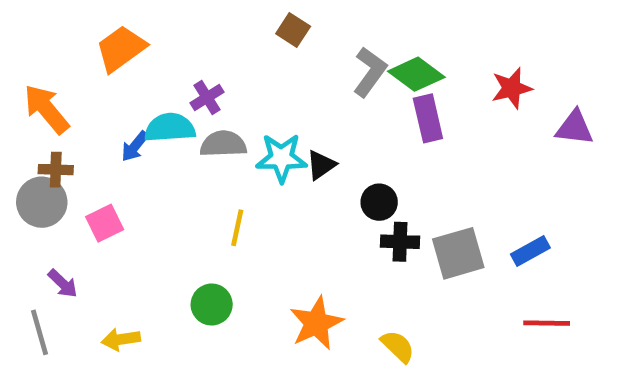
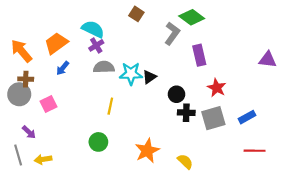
orange trapezoid: (121, 49) -> (56, 43), moved
green diamond: (416, 74) -> (192, 17), moved
red star: (512, 88) -> (217, 88), moved, turned -30
cyan semicircle: (170, 128) -> (93, 29), moved, turned 30
yellow arrow: (121, 339) -> (43, 159), moved

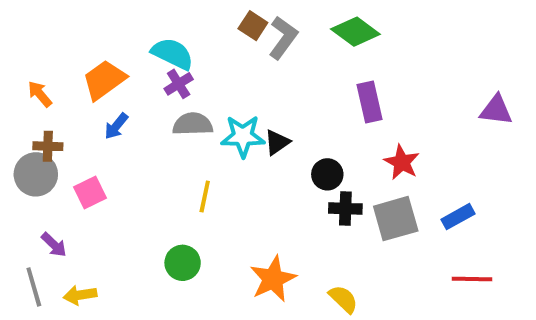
gray L-shape: (172, 34) -> (283, 38), moved
orange arrow: (21, 51) -> (40, 94), size x0.6

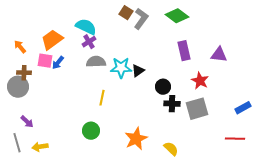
purple triangle: (496, 110) -> (219, 55), moved
pink square: (90, 192) -> (45, 61), moved, turned 35
blue rectangle: (458, 217) -> (243, 108), moved

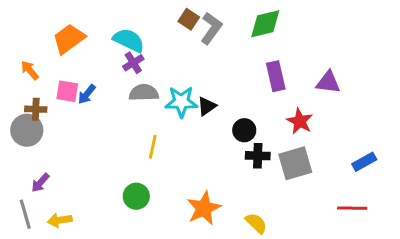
green diamond: (177, 16) -> (265, 24), turned -50
orange trapezoid: (52, 40) -> (69, 39), moved
purple arrow: (27, 122) -> (40, 183), turned 88

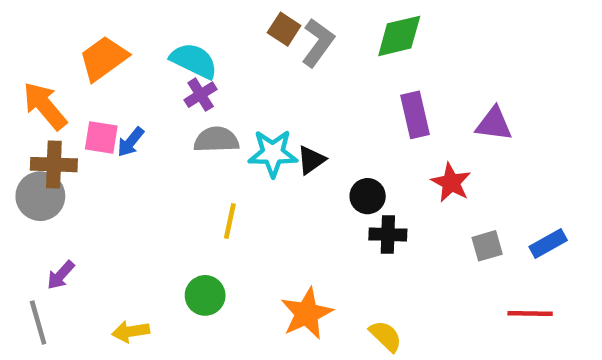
orange arrow: (30, 70) -> (45, 106), size x1.6
brown cross: (36, 109) -> (54, 165), size x1.4
gray square: (295, 163) -> (487, 246), moved, size x0.6
yellow arrow: (60, 220) -> (131, 332), moved

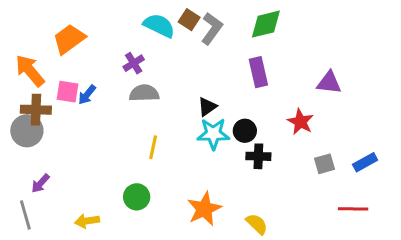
cyan semicircle: (194, 61) -> (159, 26), moved
purple rectangle: (415, 115) -> (258, 72), moved
cyan star: (273, 153) -> (213, 134), moved

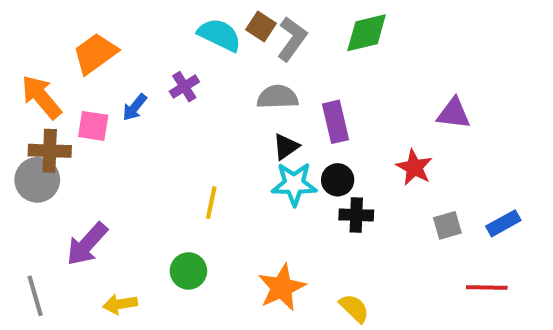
purple rectangle: (258, 72) -> (336, 122), moved
gray semicircle: (144, 93) -> (278, 97), moved
blue arrow: (87, 95) -> (135, 107), moved
purple arrow: (40, 183) -> (87, 244), moved, size x1.6

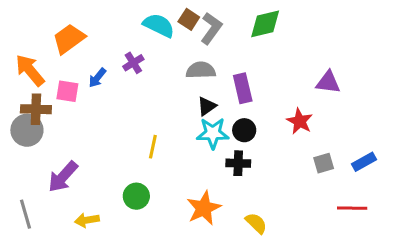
black cross: (356, 215) -> (238, 163), moved

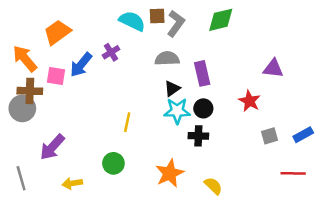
brown square: (189, 19) -> (157, 16), turned -35
blue arrow: (97, 78) -> (81, 65), size x1.5

